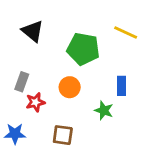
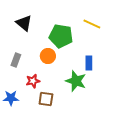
orange circle: (70, 87) -> (48, 56), moved
red star: (35, 102) -> (33, 81), moved
green star: (104, 110) -> (76, 81), size x1.5

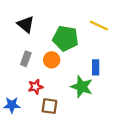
gray rectangle: (16, 60) -> (26, 59), moved

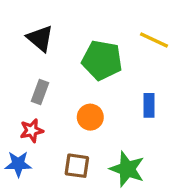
orange circle: (52, 60) -> (90, 117), moved
red star: (35, 87) -> (32, 131), moved
green star: (82, 87) -> (127, 169), moved

